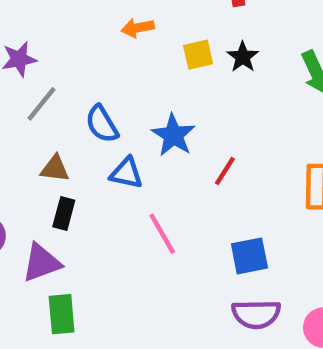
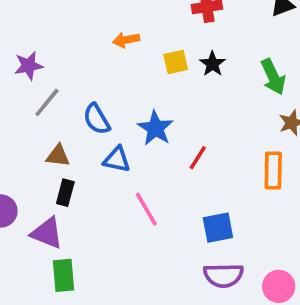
purple triangle: (41, 263) -> (47, 233), turned 42

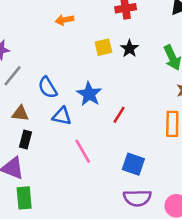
orange arrow: (126, 40) -> (64, 20), moved
blue square: (218, 228) -> (133, 164), turned 30

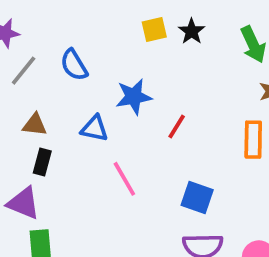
blue semicircle: (48, 88) -> (74, 65), moved
blue star: (89, 94) -> (134, 97), turned 30

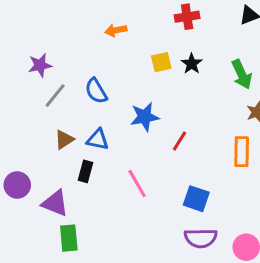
brown triangle: (35, 125) -> (64, 140), turned -40
blue triangle: (94, 128) -> (98, 140), moved
black rectangle: (42, 162) -> (85, 171), moved

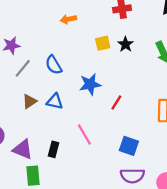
black rectangle: (85, 171) -> (54, 149), moved

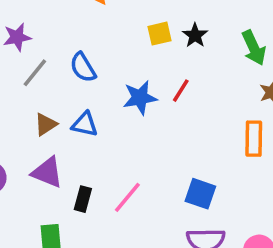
red line: (116, 103) -> (181, 91), moved
pink line: (84, 135) -> (127, 197), moved, turned 70
purple triangle: (23, 149) -> (47, 172), moved

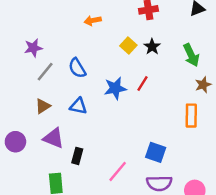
yellow square: (159, 34) -> (128, 45), turned -35
brown triangle: (46, 124) -> (43, 106), moved
pink line: (127, 197) -> (118, 171), moved

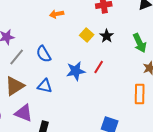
brown triangle: (43, 106) -> (15, 86), size x1.5

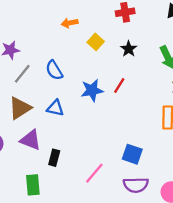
yellow square: (87, 35) -> (96, 42), moved

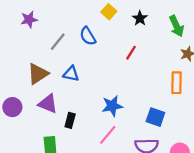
blue semicircle: (54, 70) -> (88, 36), moved
gray line: (22, 74) -> (58, 42), moved
blue star: (92, 90) -> (112, 106), moved
blue square: (132, 154) -> (155, 117), moved

